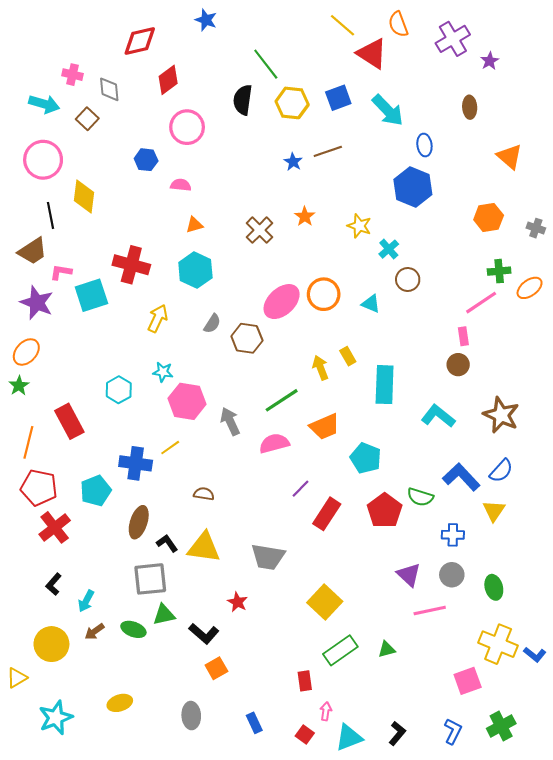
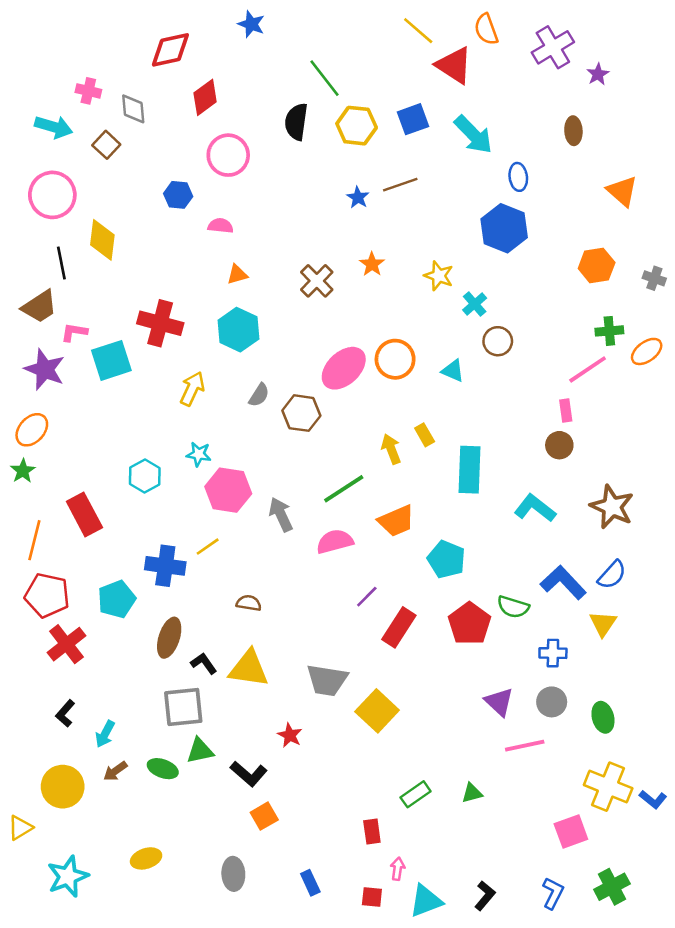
yellow square: (325, 602) -> (377, 711), moved
green rectangle: (340, 650) -> (416, 794), size x0.7
red square: (305, 734) -> (372, 897), turned -30

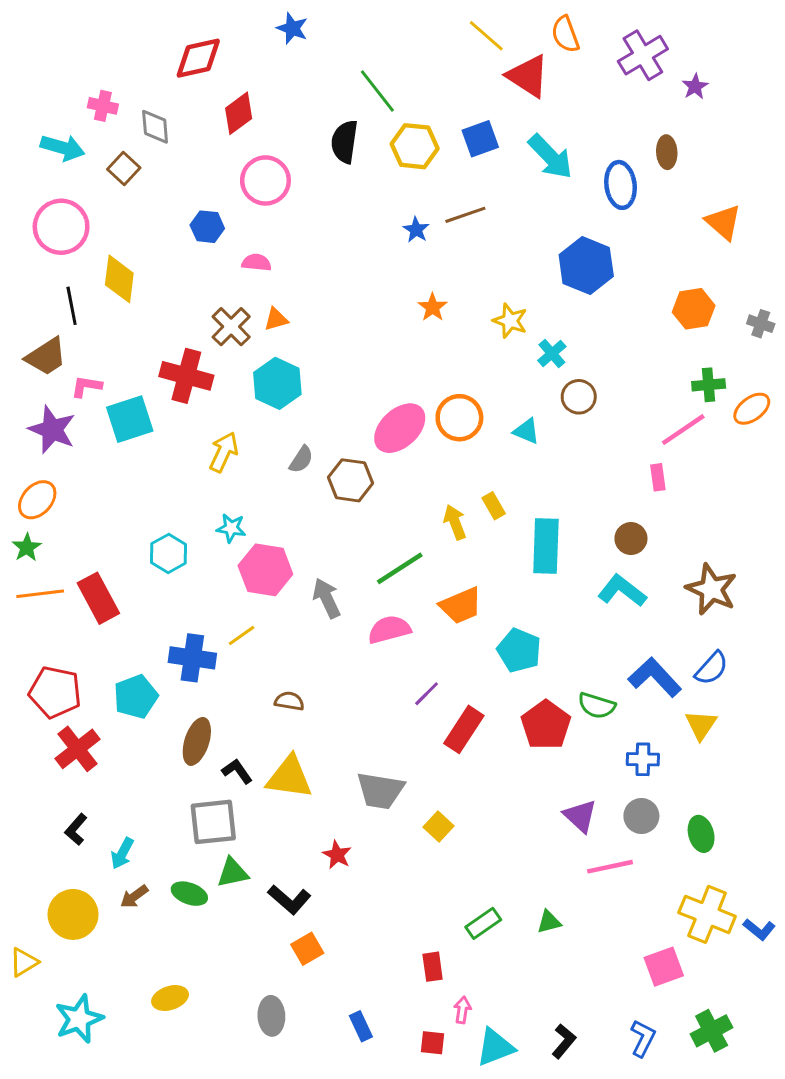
blue ellipse: (518, 177) -> (621, 185), moved, size x1.4
brown cross: (317, 281) -> (231, 327), moved
brown circle: (559, 445) -> (631, 539), moved
orange line: (34, 540) -> (40, 594), moved, turned 69
yellow square: (377, 711) -> (439, 826), size x0.6

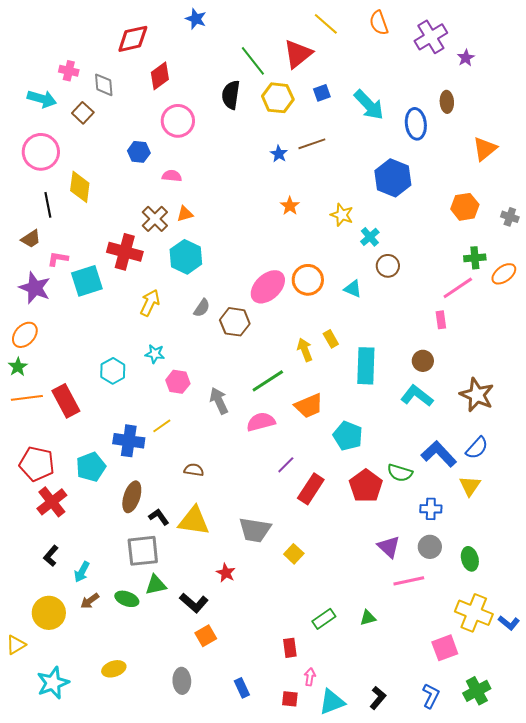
red triangle: (528, 76) -> (298, 54), moved, turned 48
blue square: (480, 139) -> (322, 93), size x0.7
orange triangle: (723, 222) -> (485, 149), turned 40
brown trapezoid: (46, 357) -> (31, 239), size x0.7
pink hexagon: (265, 570) -> (178, 382), size x0.7

